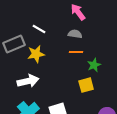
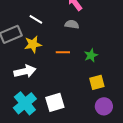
orange line: (76, 52) -> (63, 52), moved
yellow square: (86, 85) -> (97, 82), moved

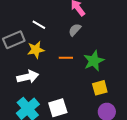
gray semicircle: (72, 24) -> (75, 30), turned -56
green star: (91, 55) -> (94, 61), size x1.5

